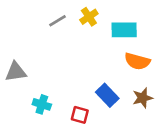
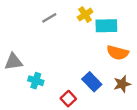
yellow cross: (89, 17) -> (85, 15), moved
cyan cross: (42, 104) -> (36, 81), moved
red square: (80, 115) -> (68, 99), turned 32

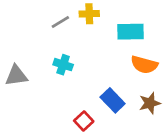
yellow cross: (85, 15) -> (89, 14), moved, turned 32
cyan cross: (36, 81) -> (63, 65), moved

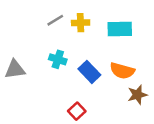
yellow cross: (89, 14) -> (81, 23), moved
orange semicircle: (144, 65) -> (122, 71), moved
blue rectangle: (113, 100) -> (89, 72), moved

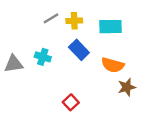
cyan cross: (58, 59) -> (43, 57), moved
blue rectangle: (89, 72) -> (79, 50), moved

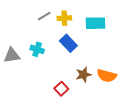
orange semicircle: (113, 65) -> (107, 76), moved
brown star: (127, 87) -> (83, 75), moved

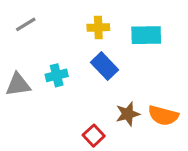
gray line: (44, 16) -> (26, 24), moved
cyan cross: (37, 49) -> (57, 75), turned -32

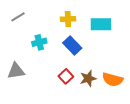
cyan cross: (57, 75) -> (39, 42), moved
gray triangle: (18, 85) -> (16, 71), moved
red square: (94, 136) -> (66, 76), moved

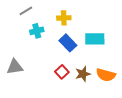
gray line: (18, 17) -> (26, 11), moved
cyan rectangle: (101, 24) -> (95, 39), moved
cyan cross: (39, 42) -> (37, 31), moved

